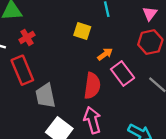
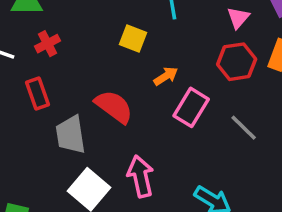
red rectangle: (22, 70) -> (37, 93), size x0.7
pink rectangle: (123, 73) -> (191, 107), turned 65
red semicircle: (92, 86) -> (114, 107), moved, turned -65

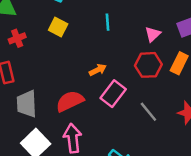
yellow square: (133, 38) -> (58, 27), moved
red semicircle: (114, 107) -> (70, 101), moved, turned -68

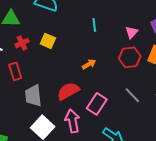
yellow square: (58, 27) -> (48, 41), moved
pink rectangle: (113, 94) -> (97, 104), moved

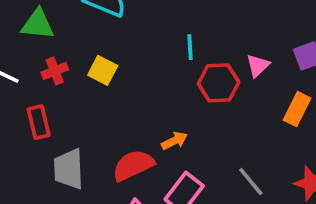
red hexagon: (130, 57) -> (219, 83), moved
orange arrow: (89, 64) -> (174, 141), moved

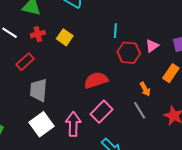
red rectangle: (39, 122) -> (25, 62), turned 54
orange arrow: (174, 141) -> (145, 89), moved, turned 80
red semicircle: (133, 165) -> (96, 80), moved

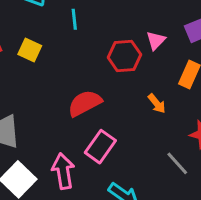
cyan line: (115, 31) -> (74, 19), moved
gray line: (140, 110) -> (177, 163), moved

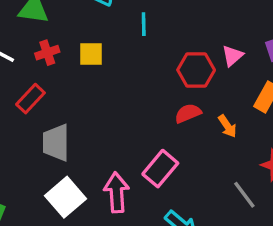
yellow square: (30, 50) -> (91, 54), turned -30
red semicircle: (85, 103) -> (188, 113), moved, size x0.7

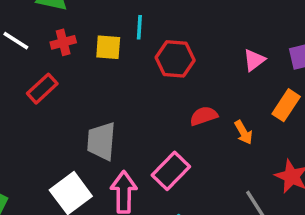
cyan line: (144, 24) -> (139, 27), moved
red hexagon: (196, 70) -> (175, 59), moved
gray trapezoid: (56, 143) -> (101, 141), moved

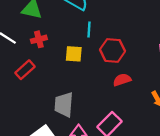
yellow square: (108, 47) -> (74, 54), moved
red semicircle: (204, 116) -> (122, 80), moved

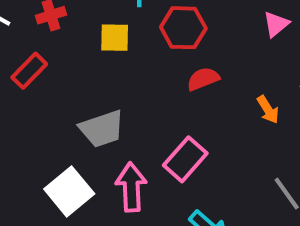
gray trapezoid: (64, 105) -> (102, 129), turned -110

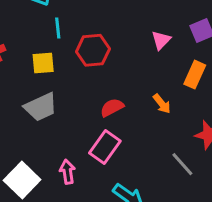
red semicircle: (203, 79) -> (112, 108), moved
gray trapezoid: (102, 129) -> (41, 107), moved
pink arrow: (131, 187) -> (67, 172), size x0.7

